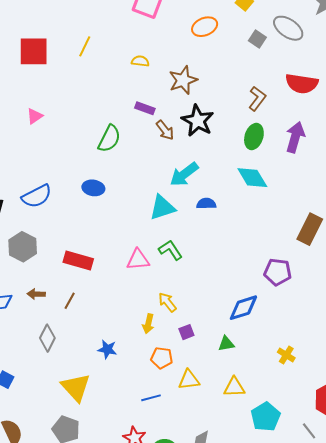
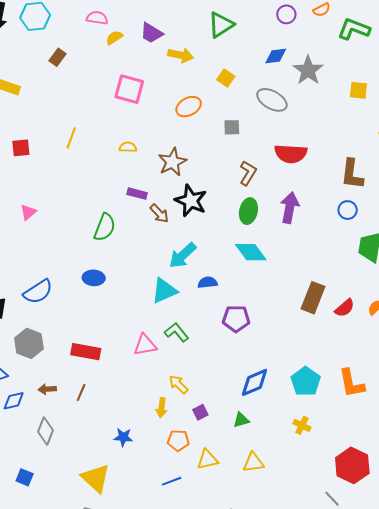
gray square: (257, 39) -> (232, 127), moved, turned -30
red square: (34, 51) -> (21, 148), size x0.6
purple pentagon: (278, 272) -> (236, 319), moved
gray diamond: (47, 338) -> (45, 431), moved
cyan pentagon: (266, 417) -> (306, 381), moved

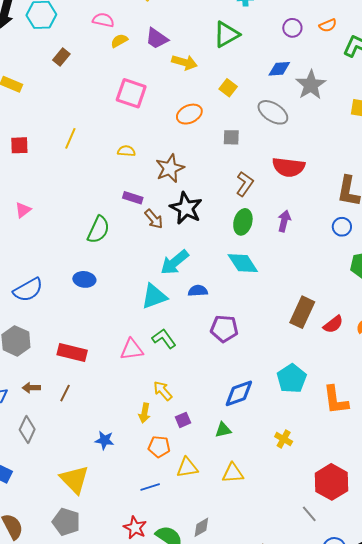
purple arrow: (290, 208) -> (284, 221), size x0.7
cyan pentagon: (306, 381) -> (292, 379), moved

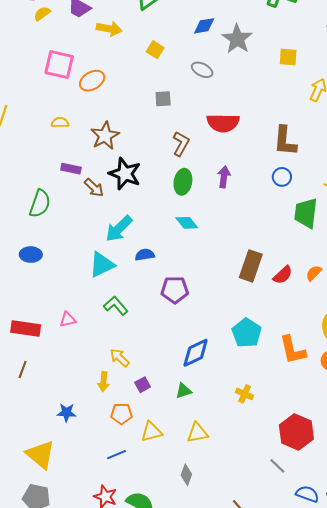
gray ellipse: (273, 112) -> (202, 70), size x0.7
orange ellipse: (189, 114) -> (92, 81), moved
cyan diamond: (243, 263) -> (187, 223), size x0.7
pink triangle: (132, 349) -> (68, 320), moved, size x0.7
gray diamond: (201, 527) -> (186, 475), moved, turned -35

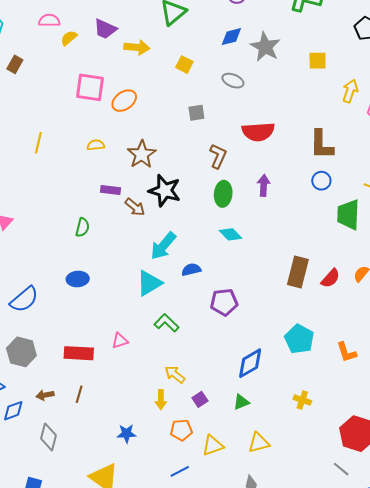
green semicircle: (40, 204) -> (82, 227), size x0.7
orange L-shape: (293, 350) -> (347, 352), size x0.7

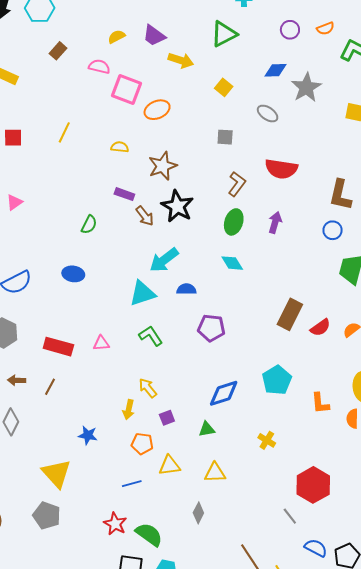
pink semicircle: (49, 20) -> (99, 67), moved

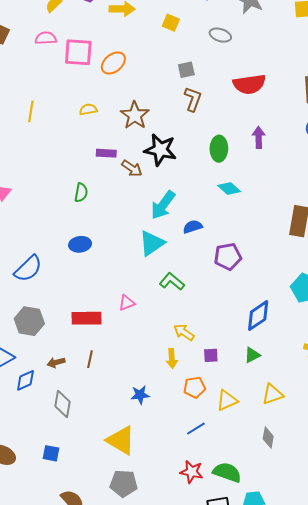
brown L-shape: (237, 184) -> (193, 99), moved
purple square: (167, 418) -> (211, 355), turned 35

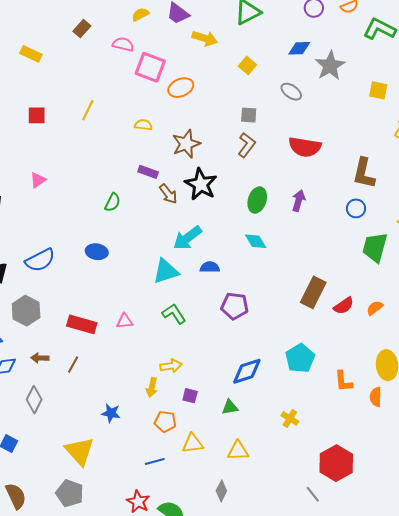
yellow arrow: (184, 332) -> (171, 366), turned 120

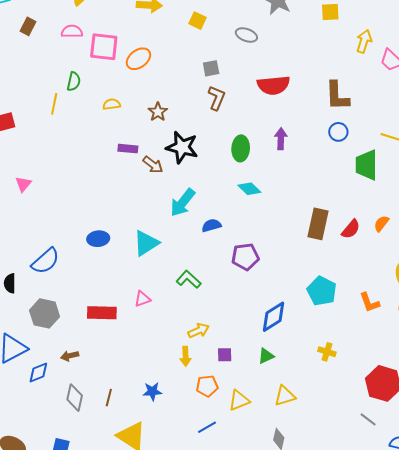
brown star: (186, 144) -> (158, 112), size x0.7
green semicircle: (113, 202) -> (74, 81), moved
cyan triangle: (166, 271) -> (146, 243), moved
brown line: (73, 365) -> (109, 398), moved

